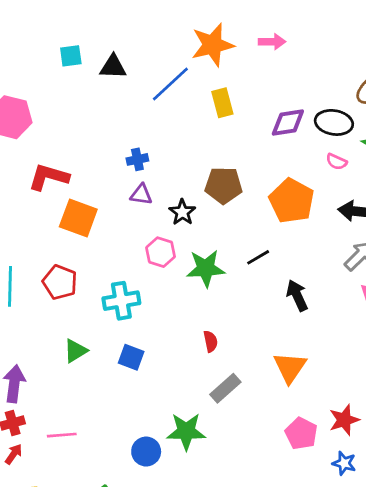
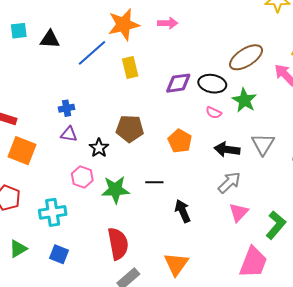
orange pentagon: (292, 201) -> (180, 141), size x0.7
black line: (258, 257) -> (154, 182), turned 30
red semicircle: (211, 341) -> (118, 244), size x2.0

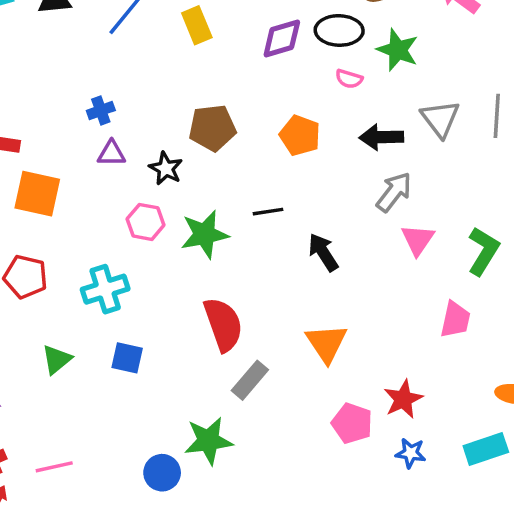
pink trapezoid: (253, 262) -> (455, 320), size x0.7

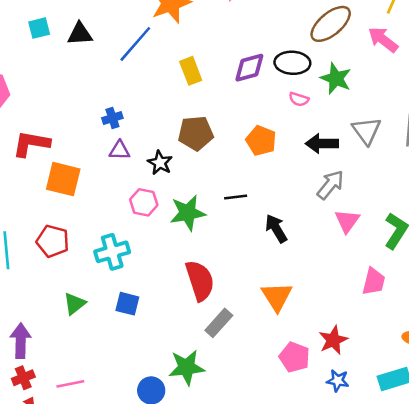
yellow rectangle: (197, 25) -> (191, 71), moved

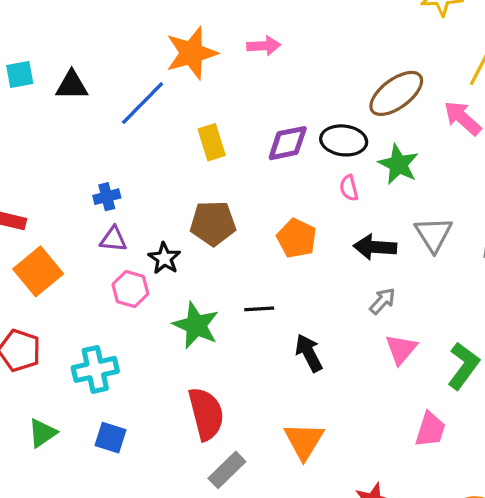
pink semicircle: (299, 99) -> (349, 188), turned 54
orange square: (63, 179) -> (38, 271), turned 33
gray arrow: (330, 185) -> (382, 301), size x0.7
pink hexagon: (144, 202) -> (130, 289), moved
green star: (188, 213) -> (196, 325), turned 30

